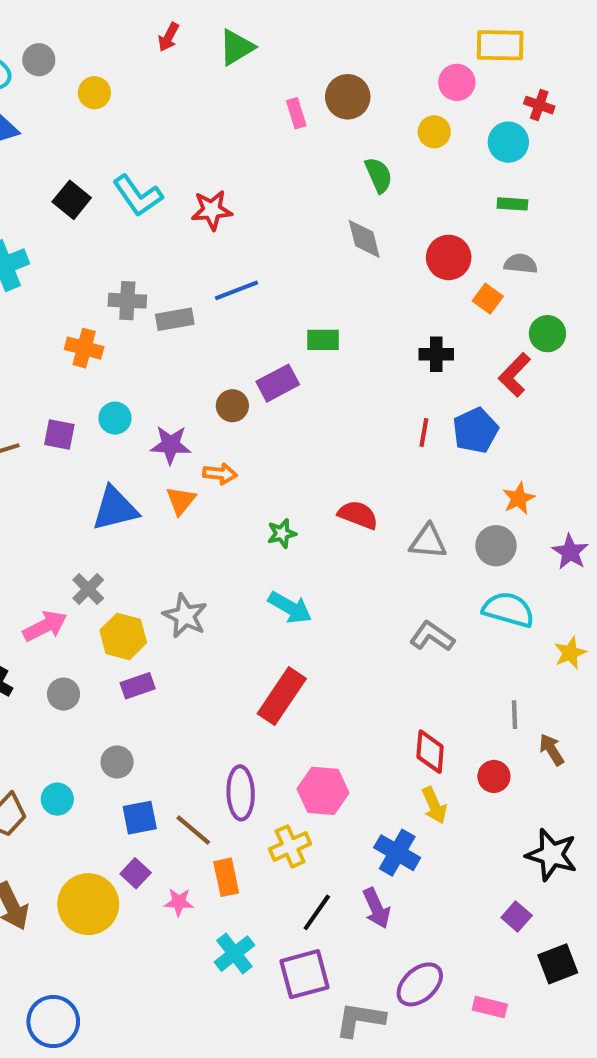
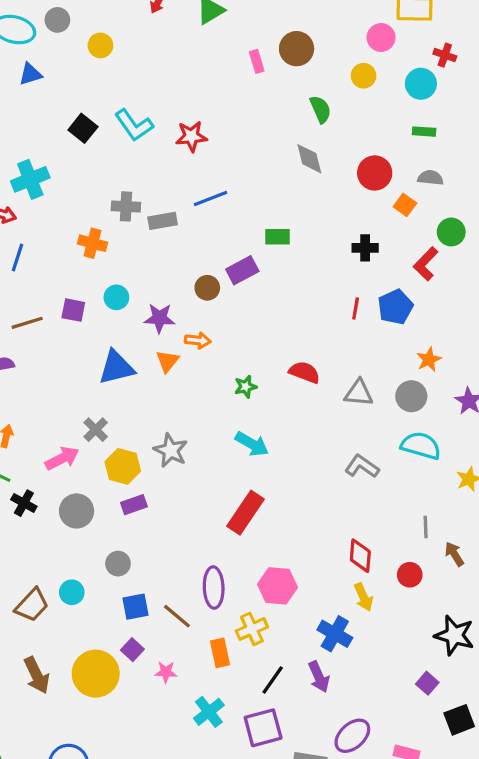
gray circle: (63, 694) -> (77, 511), size x1.4
orange rectangle: (226, 877) -> (220, 653), moved

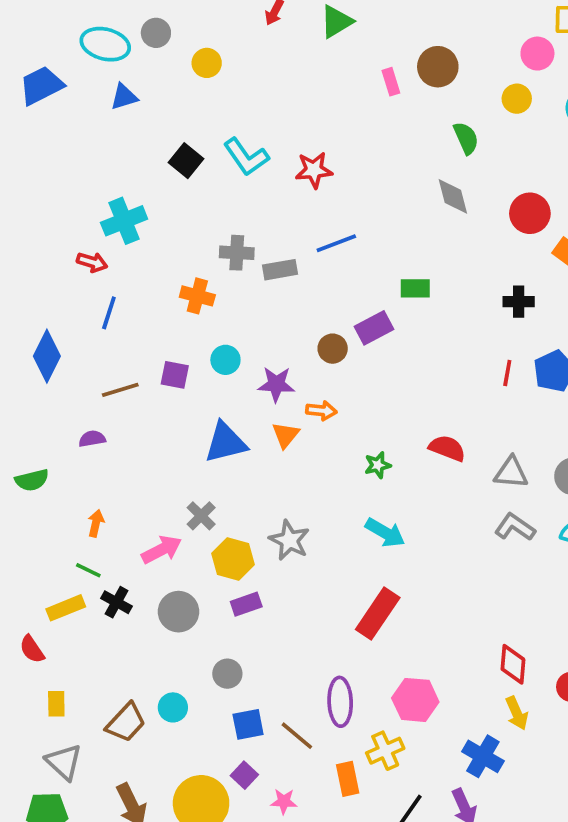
gray L-shape: (362, 466) -> (515, 527), moved

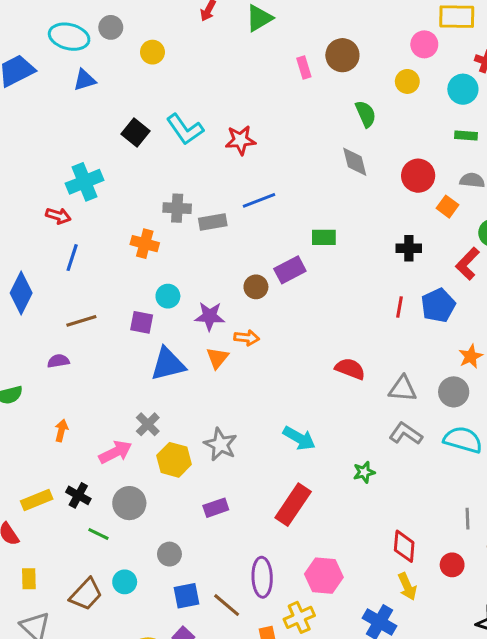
purple square: (175, 375) -> (142, 322), moved
green star: (378, 465) -> (364, 472), moved
green line: (88, 570) -> (98, 534), moved
purple rectangle: (246, 604) -> (216, 508), moved

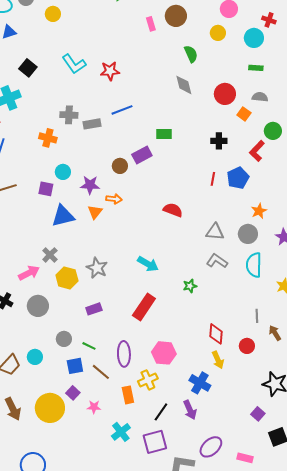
black square: (135, 132) -> (28, 68), moved
red semicircle: (350, 369) -> (173, 210), moved
cyan semicircle: (463, 440) -> (254, 265), turned -105
green line: (98, 534) -> (89, 346), moved

